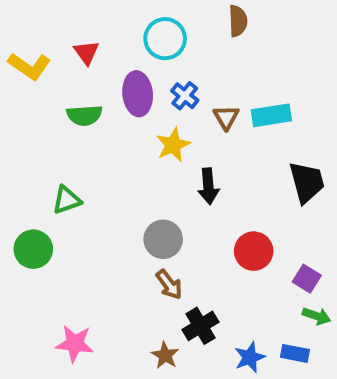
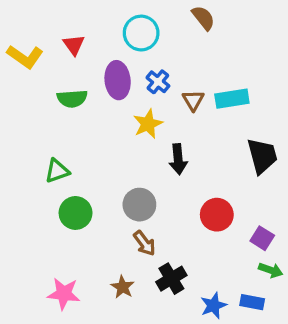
brown semicircle: (238, 21) -> (203, 18), turned -36
green circle: (33, 249) -> (76, 213), moved
brown star: (165, 355) -> (123, 287), moved

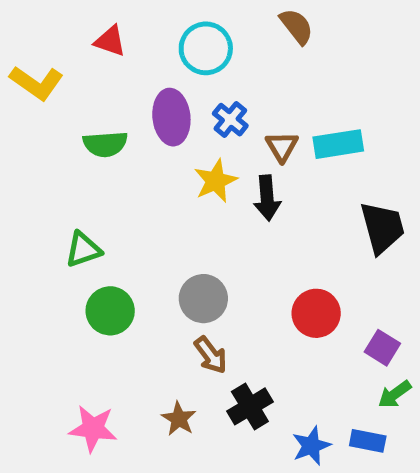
red triangle: (74, 45) -> (110, 41), moved, turned -35
black arrow: (178, 159) -> (267, 198), moved
green arrow: (271, 270) -> (395, 394), turned 125

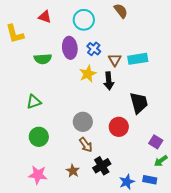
yellow L-shape: (37, 83) -> (15, 34), turned 40
black trapezoid: (382, 227) -> (139, 103), moved
green circle: (110, 311) -> (39, 137), moved
red circle: (316, 313) -> (119, 127), moved

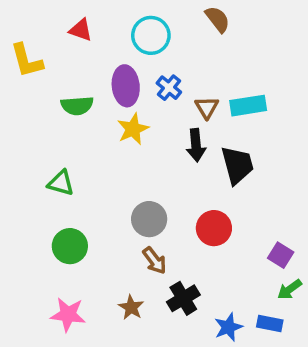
yellow star: (88, 74) -> (133, 129), moved
green triangle: (34, 102) -> (61, 183), turned 35
black trapezoid: (139, 103) -> (237, 165), moved

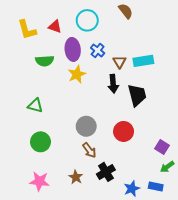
red triangle: (81, 30) -> (55, 27), moved
yellow L-shape: (27, 61) -> (27, 30), moved

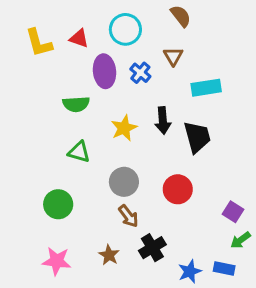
green semicircle: (45, 61) -> (76, 104), moved
brown triangle: (119, 62) -> (173, 56), moved
yellow star: (77, 74) -> (124, 128), moved
green triangle: (35, 106) -> (79, 152), moved

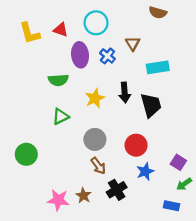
brown semicircle: (181, 16) -> (158, 13), moved, turned 144
green triangle: (79, 152) -> (61, 117), turned -42
green circle: (58, 204) -> (26, 154), moved
pink star: (57, 261) -> (58, 200), moved
blue star: (190, 271) -> (145, 171), moved

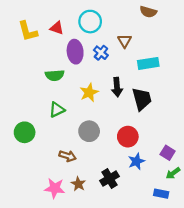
green circle: (26, 154) -> (25, 132), moved
brown arrow: (98, 166) -> (68, 156), moved, turned -35

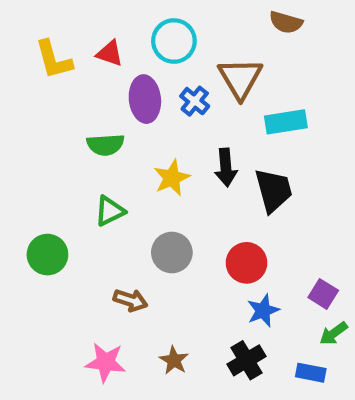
brown triangle: (125, 41) -> (240, 78), size x1.6
black cross: (110, 179) -> (247, 360), moved
brown star: (78, 184) -> (174, 360), moved

